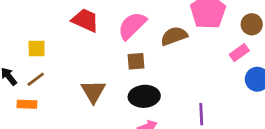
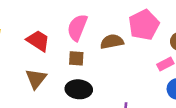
red trapezoid: (85, 20) -> (38, 41), moved
pink semicircle: (132, 26) -> (77, 28), turned -32

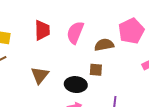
red trapezoid: (38, 41) -> (42, 30), moved, turned 55
brown square: (76, 58) -> (96, 70), moved

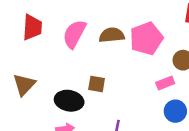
brown semicircle: (104, 45) -> (112, 35), moved

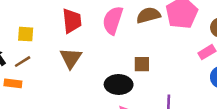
brown triangle: (24, 85) -> (71, 58), moved

